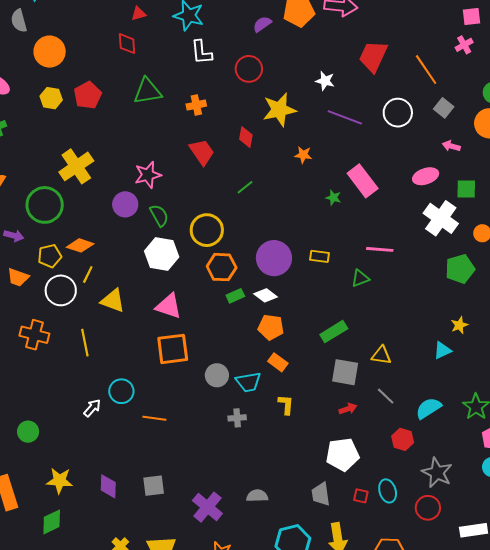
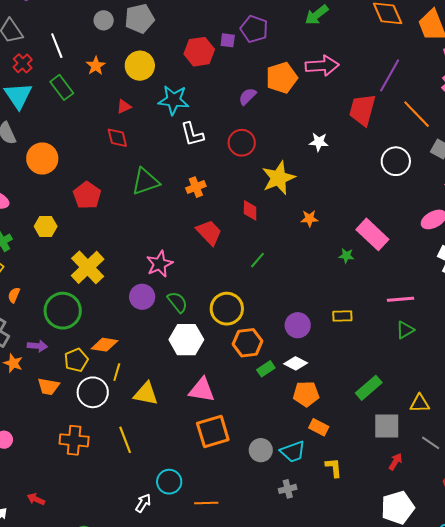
yellow hexagon: (51, 98) -> (46, 226), moved
purple line: (345, 117) -> (390, 75), moved, turned -72
purple circle: (274, 258) -> (298, 325), size x0.7
green triangle: (360, 278) -> (405, 330), moved
red arrow: (348, 409) -> (395, 462), turned -30

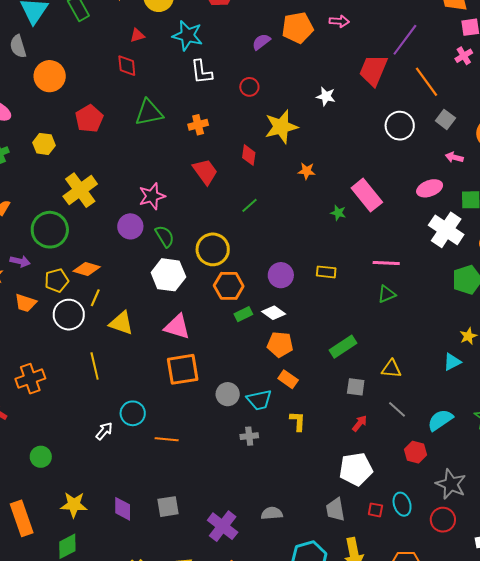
pink arrow: (322, 66) -> (339, 21), size x0.6
red circle: (242, 143) -> (249, 87), size x0.7
gray square: (387, 426) -> (356, 387), size x0.7
orange cross: (74, 440) -> (30, 379), moved, turned -32

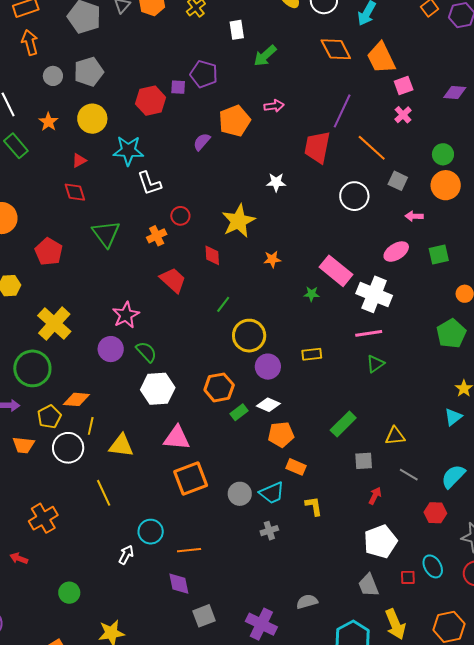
red circle: (249, 87) -> (180, 216), moved
green triangle: (149, 113) -> (106, 234), turned -44
white cross: (446, 230) -> (374, 294), moved
yellow circle: (213, 249) -> (249, 336), moved
purple diamond: (123, 509) -> (179, 584), moved

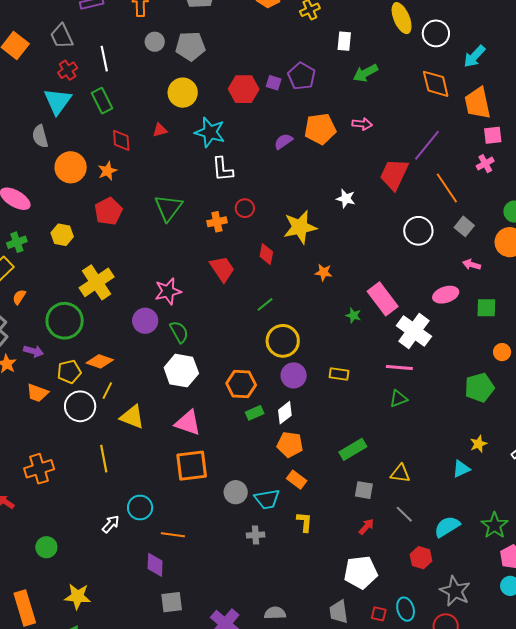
orange star: (48, 122) -> (107, 171), moved
red diamond: (75, 192) -> (121, 140), moved
white diamond: (268, 405) -> (285, 413), turned -75

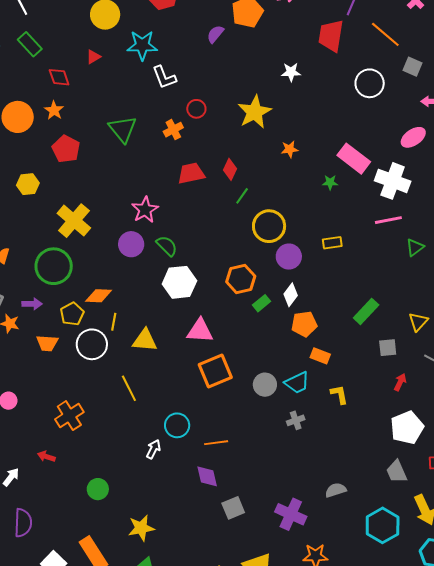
red diamond: (266, 254) -> (230, 169), moved, turned 30
red trapezoid: (222, 269) -> (191, 173), turned -52
green triangle: (398, 399) -> (415, 247), moved
yellow triangle: (400, 473) -> (418, 322), turned -40

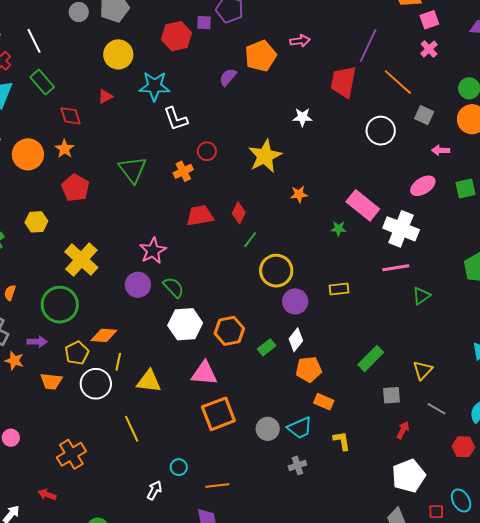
orange hexagon: (241, 279) -> (229, 331), moved
cyan circle: (177, 425) -> (179, 467), size x0.7

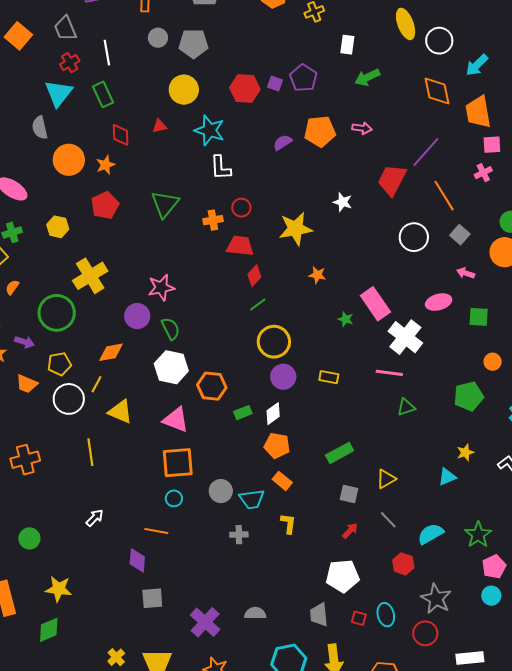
red trapezoid: (200, 216) -> (240, 246), moved
orange diamond: (104, 335) -> (111, 352), moved, turned -32
cyan circle: (179, 467) -> (174, 498), moved

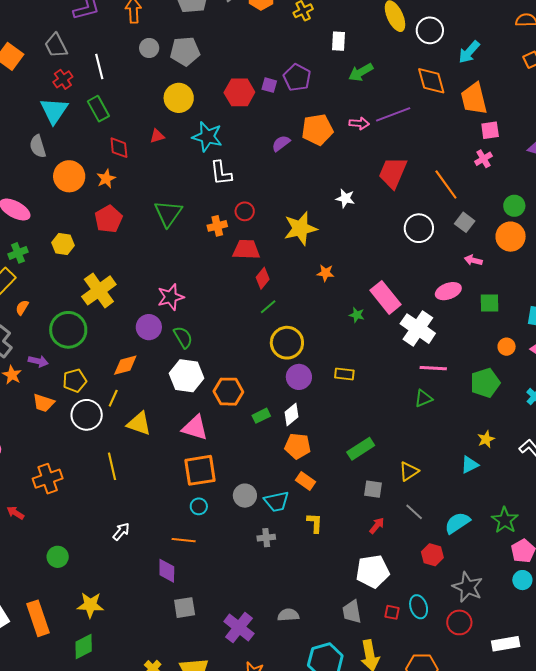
purple line: (426, 152) -> (393, 114), moved, turned 32
pink line: (389, 373) -> (433, 368), moved

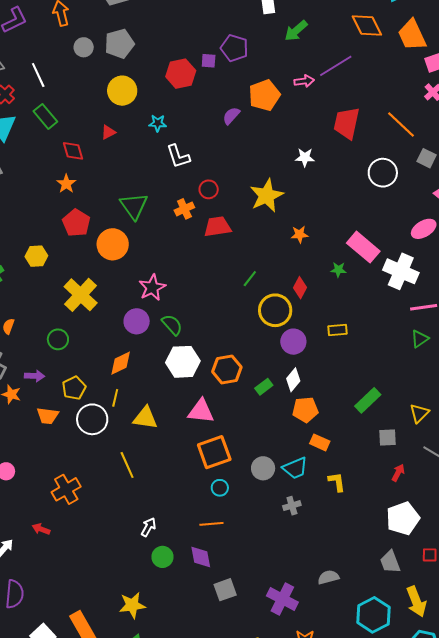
cyan star: (207, 137) -> (158, 123), size x0.6
orange circle: (69, 176) -> (113, 244), moved
red diamond: (263, 278) -> (300, 288), moved
green circle: (68, 330) -> (58, 339), size x0.6
green circle: (58, 557) -> (162, 557), moved

